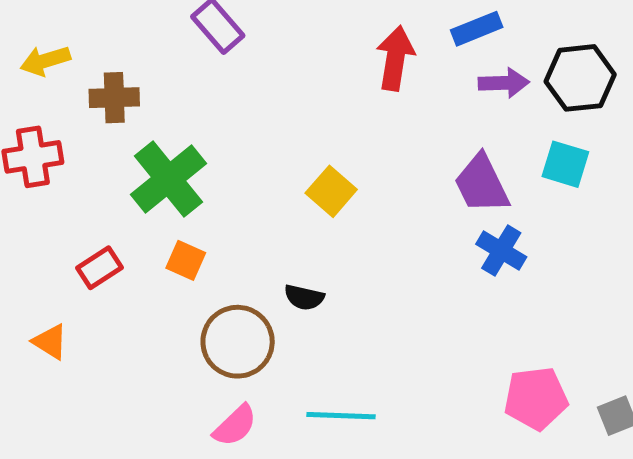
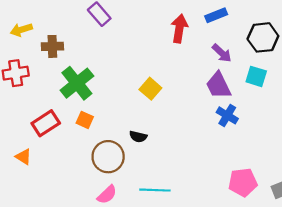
purple arrow: (504, 83) -> (222, 53), moved, turned 45
red rectangle: (99, 268) -> (46, 123), size x1.4

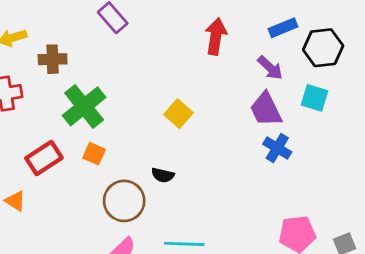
blue rectangle: (216, 15) -> (283, 28), moved

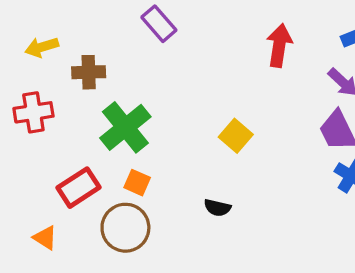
brown circle: (124, 201) -> (125, 228), moved

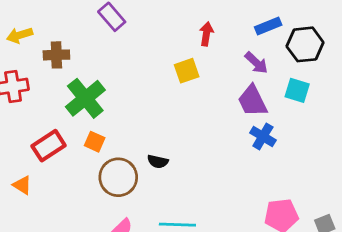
red arrow: (279, 45) -> (206, 34), size x0.7
yellow square: (236, 136) -> (187, 71), moved, turned 30
brown circle: (125, 228) -> (118, 177), moved

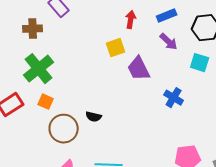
blue rectangle: (268, 26) -> (167, 16), moved
brown cross: (56, 55) -> (33, 29), moved
purple trapezoid: (252, 101) -> (139, 69), moved

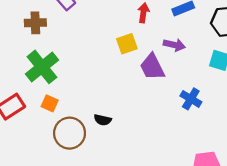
purple arrow: (169, 42) -> (174, 45), moved, turned -30

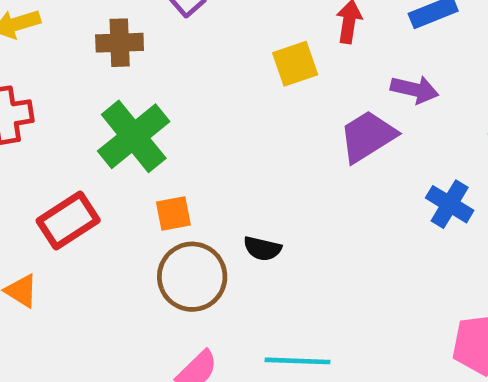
yellow square: (127, 44) -> (295, 64), moved
purple trapezoid: (152, 67) -> (368, 136), turned 84
orange square: (50, 103) -> (173, 214), moved, turned -35

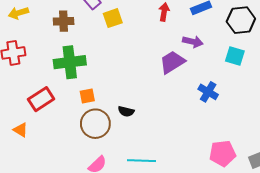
yellow square: (295, 64) -> (113, 18), moved
green cross: (134, 136) -> (70, 62), turned 32

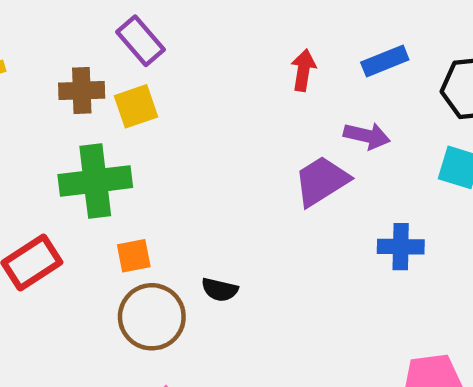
yellow square: (113, 18) -> (136, 106), moved
blue cross: (208, 92) -> (401, 247), turned -30

